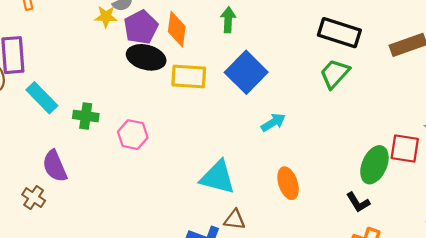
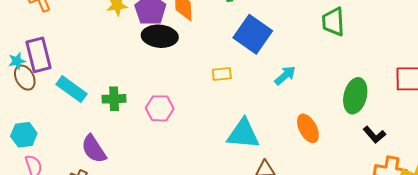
green trapezoid: (335, 74) -> (333, 22), turned -36
yellow rectangle: (189, 77) -> (222, 74), moved, size x0.6
green ellipse: (374, 165) -> (355, 96), moved

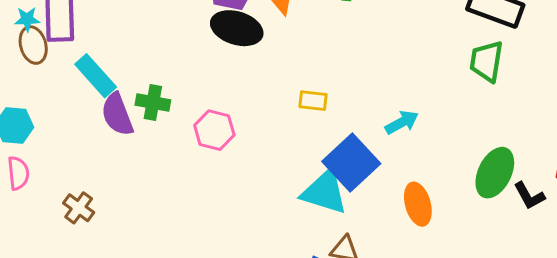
blue square: (253, 34) -> (351, 163), moved
black L-shape: (374, 135) -> (529, 196), moved
purple semicircle: (94, 149) -> (117, 114), moved

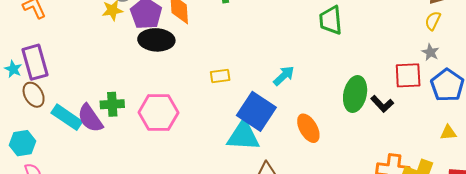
cyan star: (27, 19) -> (13, 69), turned -30
brown ellipse: (33, 45) -> (34, 95), moved
cyan rectangle: (96, 76) -> (67, 117), moved
pink hexagon: (214, 130) -> (158, 113), size x1.4

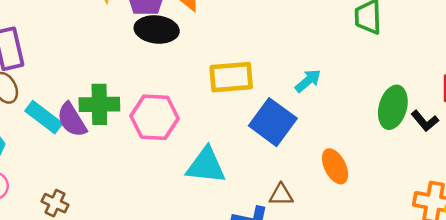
yellow rectangle: (220, 76) -> (231, 77), size x1.8
green cross: (112, 104) -> (99, 104), size x1.4
orange ellipse: (308, 128) -> (335, 166), moved
cyan triangle: (243, 136) -> (206, 166), moved

